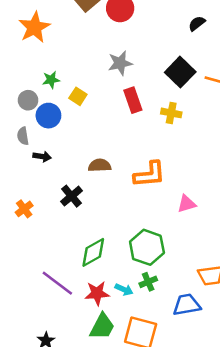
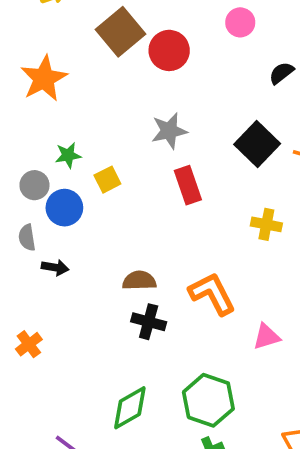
yellow square: (78, 96) -> (107, 180), turned 30
yellow cross: (171, 113) -> (266, 224), moved
orange L-shape: (149, 174) -> (212, 294), turned -112
black cross: (71, 196) -> (149, 322), moved, turned -35

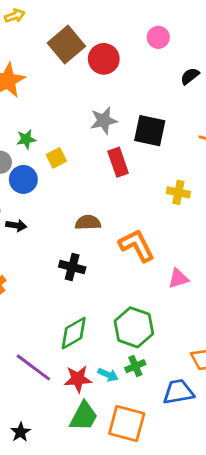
black square: (257, 144) -> (150, 131), moved, turned -32
brown semicircle: (139, 281) -> (88, 223), moved
black cross: (149, 322) -> (72, 267), moved

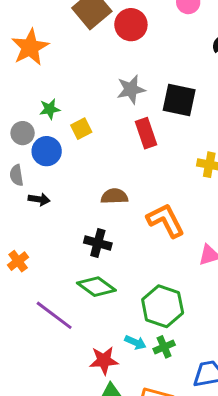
green diamond: (74, 333) -> (96, 287), moved, turned 66
purple line: (33, 367) -> (54, 315), moved
cyan arrow: (108, 375) -> (135, 342), moved

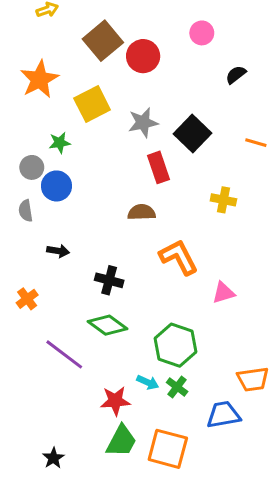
black square: (179, 100) -> (193, 133), turned 32
yellow square: (81, 129) -> (92, 104), moved, size x1.6
brown semicircle: (114, 196) -> (142, 212), moved
black arrow: (39, 199) -> (58, 251), moved
green cross: (164, 347) -> (177, 387), turned -30

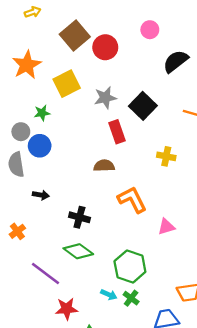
black semicircle: (236, 75) -> (176, 61), size x1.6
gray semicircle: (26, 211) -> (16, 165), size x1.5
red star: (115, 401) -> (67, 309), moved

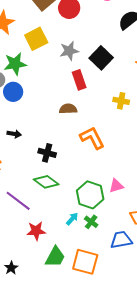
green star: (42, 113) -> (15, 64), size x1.6
pink triangle: (166, 227) -> (116, 186), moved
cyan arrow: (109, 295) -> (72, 219), turned -72

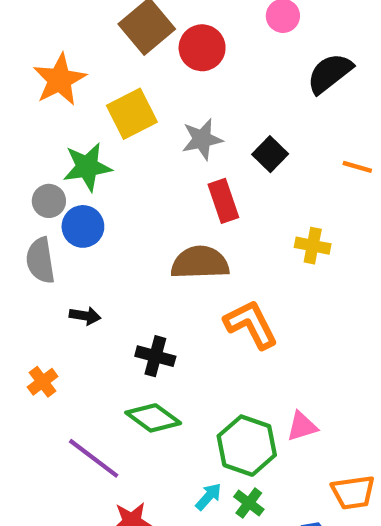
black square: (101, 58) -> (270, 154), size x0.7
brown semicircle: (68, 109) -> (200, 263), size x1.5

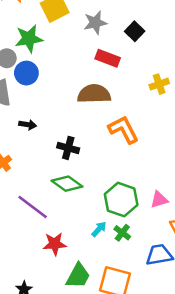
red rectangle: (223, 201) -> (108, 58), turned -50
yellow cross: (313, 246) -> (159, 84), turned -30
pink triangle: (302, 426) -> (159, 200), moved

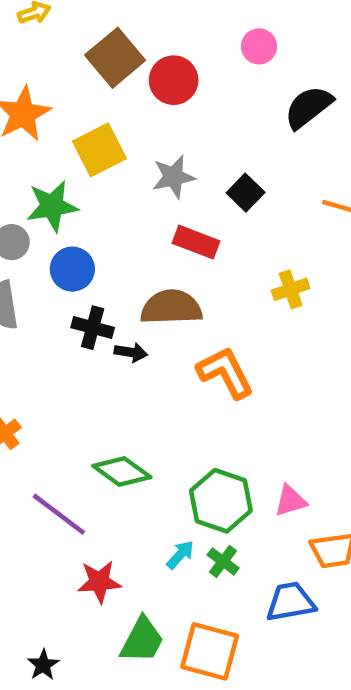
blue circle: (26, 73) -> (72, 269), moved
black arrow: (28, 125) -> (131, 352), moved
black cross: (68, 148) -> (93, 328), moved

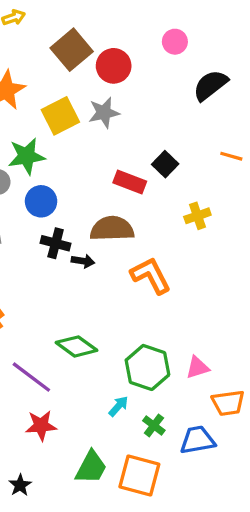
gray star: (174, 177) -> (104, 113), moved
black square: (246, 193) -> (165, 164), moved
green cross: (223, 561) -> (154, 426), moved
red star: (99, 582) -> (41, 426), moved

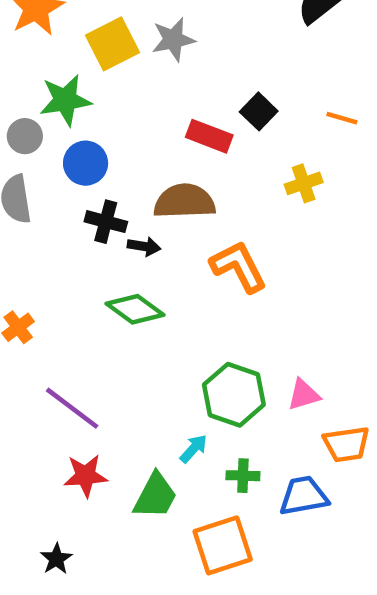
orange line: (231, 156) -> (342, 118), moved
green diamond: (77, 346) -> (135, 309), moved
green cross: (154, 426) -> (243, 476), turned -35
green trapezoid: (91, 467) -> (155, 496), moved
orange square: (139, 476) -> (223, 545), turned -33

